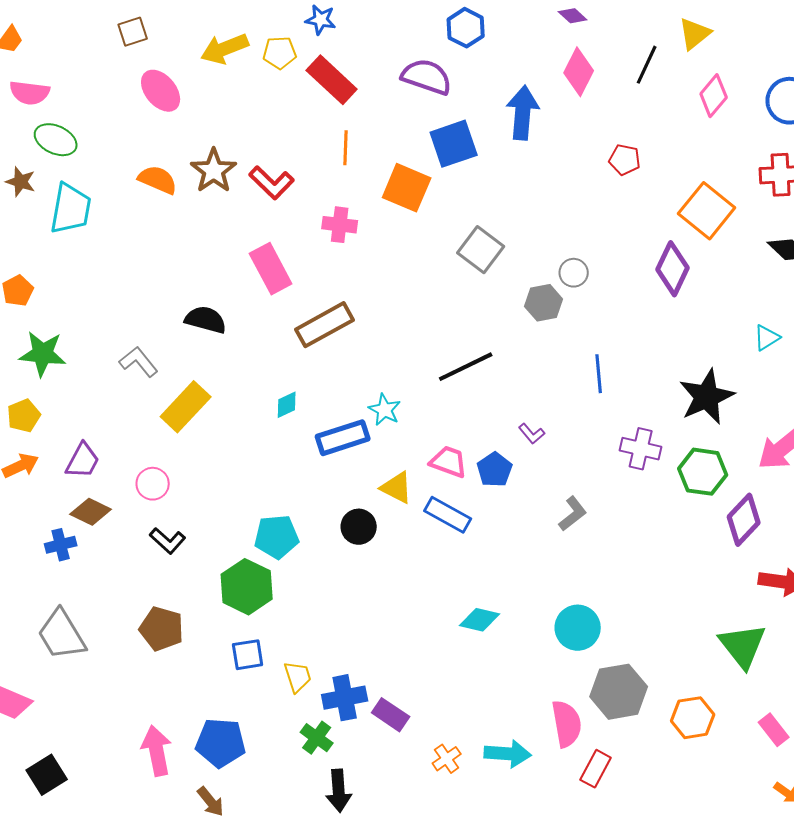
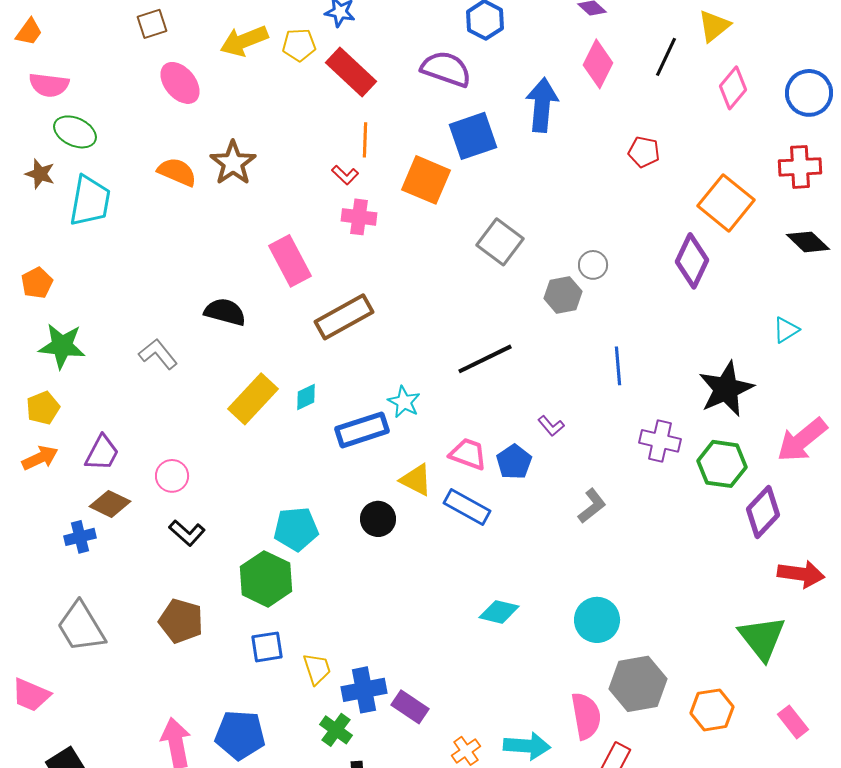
red L-shape: (272, 183) -> (345, 175), moved, size x0.6
yellow rectangle: (186, 407) -> (253, 399), moved

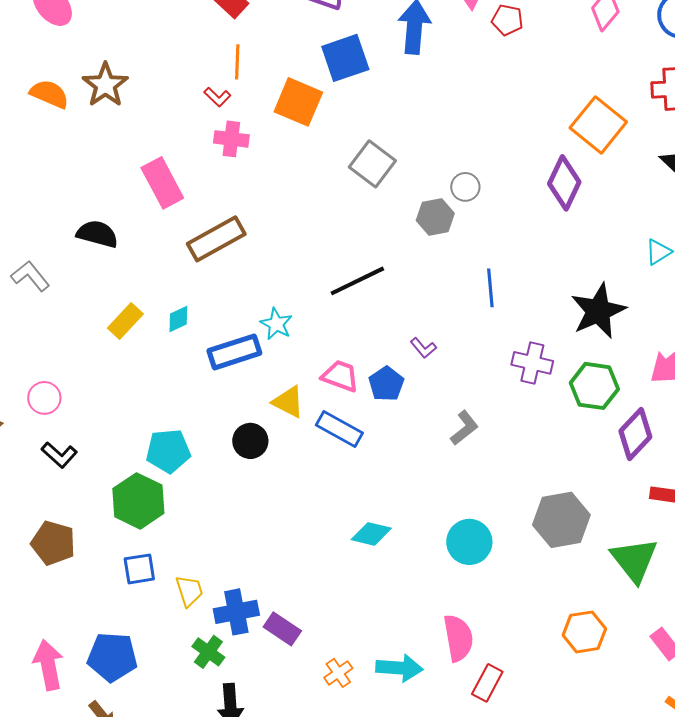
red pentagon: (644, 152) -> (507, 20), moved
yellow rectangle: (253, 399) -> (125, 321), size x0.7
gray hexagon: (638, 684) -> (561, 520), moved

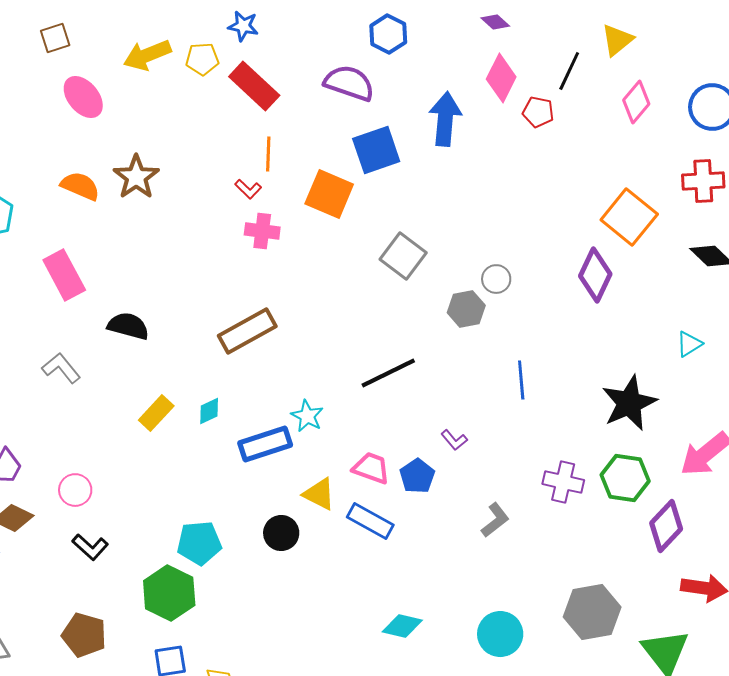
pink rectangle: (162, 183) -> (64, 275), moved
purple cross: (532, 363) -> (563, 482), moved

